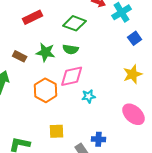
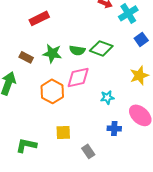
green diamond: (75, 23) -> (101, 48), moved
cyan star: (89, 96) -> (107, 97), moved
blue cross: (99, 139) -> (114, 128), moved

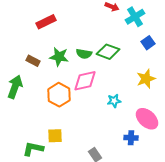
blue cross: (114, 128) -> (131, 138), moved
yellow square: (63, 132) -> (55, 136), moved

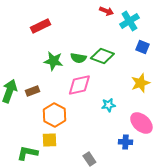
blue square: (148, 43) -> (142, 47), turned -32
brown rectangle: (33, 61) -> (32, 91), moved, turned -48
orange hexagon: (59, 95) -> (54, 115), moved

